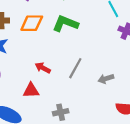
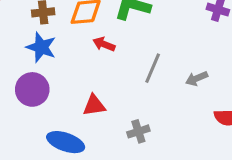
red arrow: (43, 68) -> (104, 44), moved

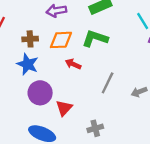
purple circle: (32, 89) -> (40, 93), moved
red triangle: (94, 105) -> (64, 108), turned -42

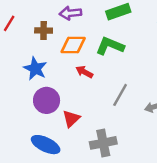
brown cross: (30, 39) -> (44, 30), moved
gray cross: (95, 128) -> (103, 143), size x1.5

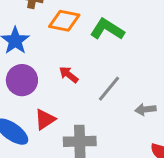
red arrow: (84, 72) -> (69, 75), moved
red triangle: (71, 119) -> (45, 119), moved

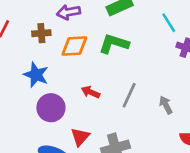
gray arrow: (146, 109) -> (166, 105), turned 84

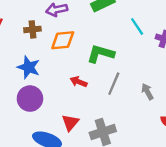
cyan line: (169, 23) -> (137, 26), moved
green L-shape: (114, 44) -> (101, 54), moved
purple circle: (51, 108) -> (30, 99), moved

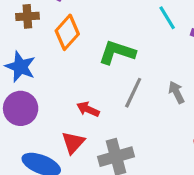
orange diamond: (63, 40) -> (67, 32), turned -45
red arrow: (79, 82) -> (88, 109), moved
gray arrow: (147, 92) -> (176, 92), moved

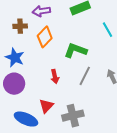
red arrow: (88, 109) -> (55, 76), moved, turned -128

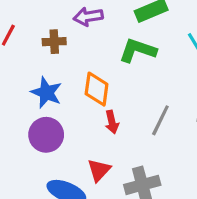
orange diamond: (45, 37) -> (97, 89), moved, turned -35
green L-shape: (75, 50) -> (138, 50), moved

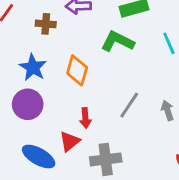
red arrow: (112, 122) -> (85, 118), moved

